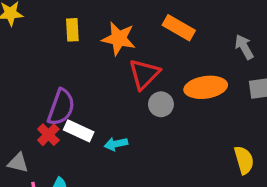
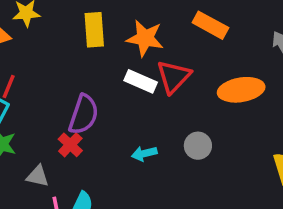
yellow rectangle: (72, 30) -> (94, 30), size x1.4
gray circle: (161, 104) -> (198, 146), moved
white rectangle: (79, 131) -> (141, 81), moved

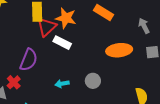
red triangle: (174, 77) -> (47, 27), moved
red cross: (70, 145) -> (14, 82), moved

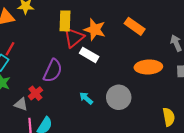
gray circle: (93, 81) -> (119, 97), size x1.5
cyan arrow: (62, 84) -> (86, 98), turned 48

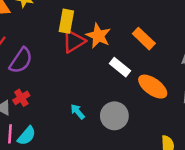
white rectangle: (89, 55) -> (120, 67), moved
orange ellipse: (148, 67) -> (153, 87), turned 30
purple semicircle: (53, 71) -> (21, 60), moved

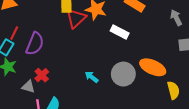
orange ellipse: (153, 87) -> (153, 67), moved

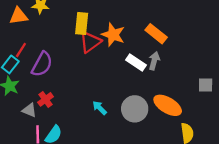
gray arrow: (176, 18) -> (154, 61), moved, turned 35

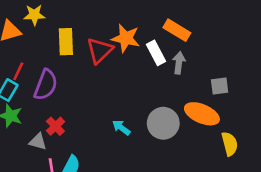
yellow rectangle: (82, 24) -> (66, 42), moved
white rectangle: (136, 62) -> (156, 53), moved, turned 36
gray square: (206, 85) -> (220, 86), moved

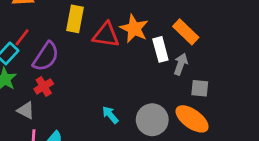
red triangle: (100, 50) -> (106, 35), turned 40
gray square: (220, 86) -> (200, 88), moved
red cross: (55, 126) -> (44, 86), moved

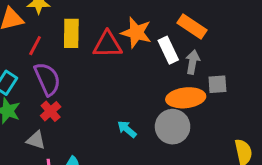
red line: (22, 37) -> (35, 46), moved
purple semicircle: (46, 57) -> (47, 79), turned -48
orange ellipse: (192, 119) -> (186, 98), moved, turned -32

